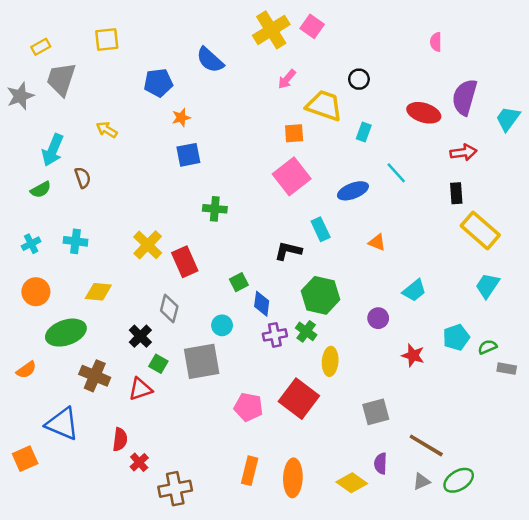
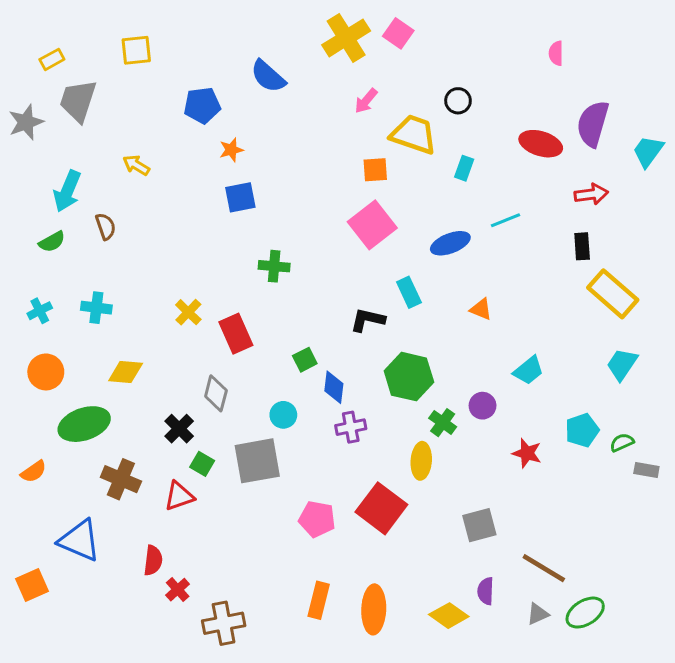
cyan line: (396, 173) -> (505, 220), turned -70
yellow cross: (148, 245) -> (188, 312), size x0.7
green cross: (306, 331) -> (443, 423), moved

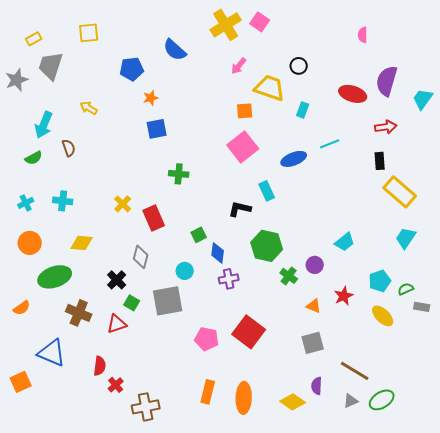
orange triangle: (481, 309) -> (314, 306), moved
red star: (527, 453) -> (344, 296), turned 30
yellow ellipse: (421, 461) -> (383, 316), moved, turned -50

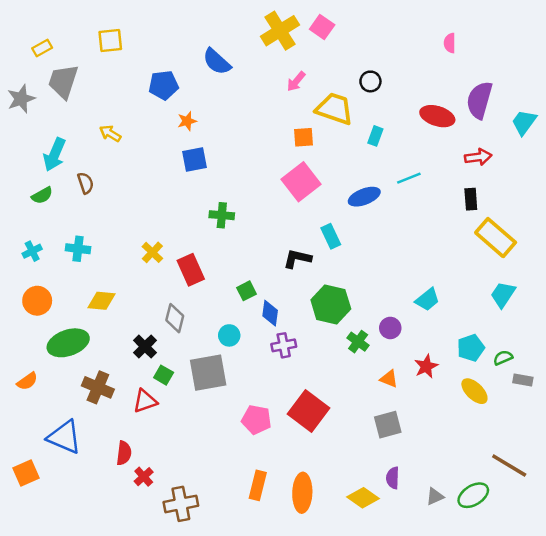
brown line: (355, 371) -> (509, 465), moved

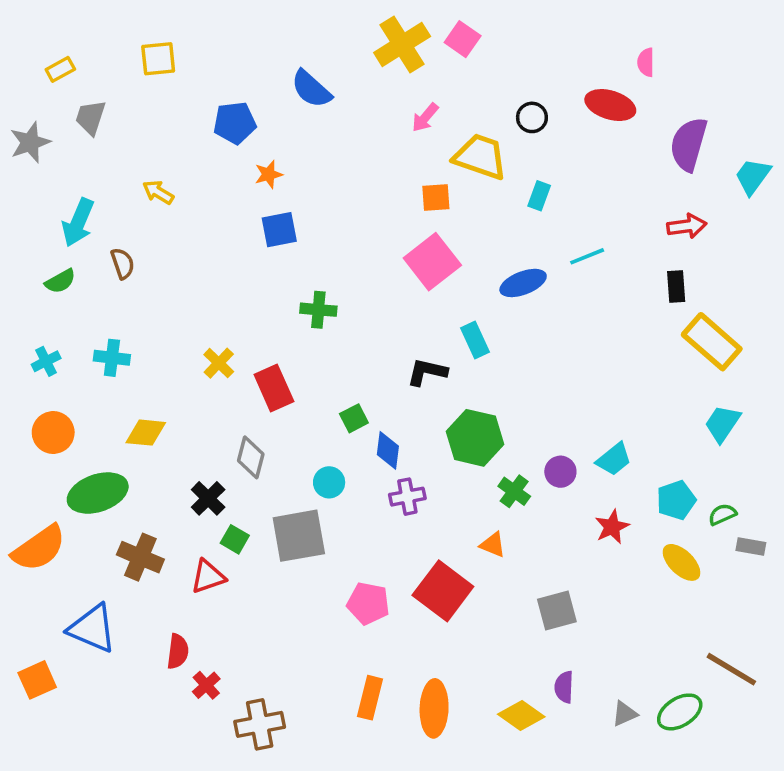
gray trapezoid: (63, 81) -> (91, 117), size x0.7
red ellipse: (437, 116) -> (610, 105), moved
cyan trapezoid: (427, 299) -> (614, 459), moved
orange triangle: (389, 379) -> (493, 545), moved
orange semicircle: (27, 381) -> (39, 548), size x1.8

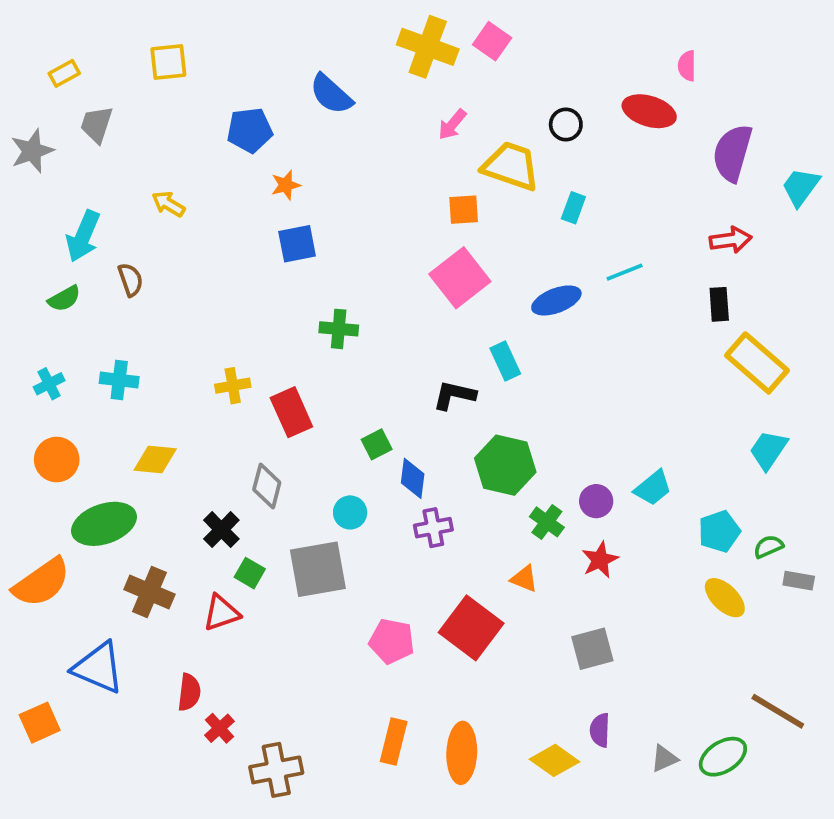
yellow cross: (402, 44) -> (428, 47), turned -38
yellow cross: (219, 363) -> (233, 386), turned 36
red star: (612, 527) -> (600, 560), moved

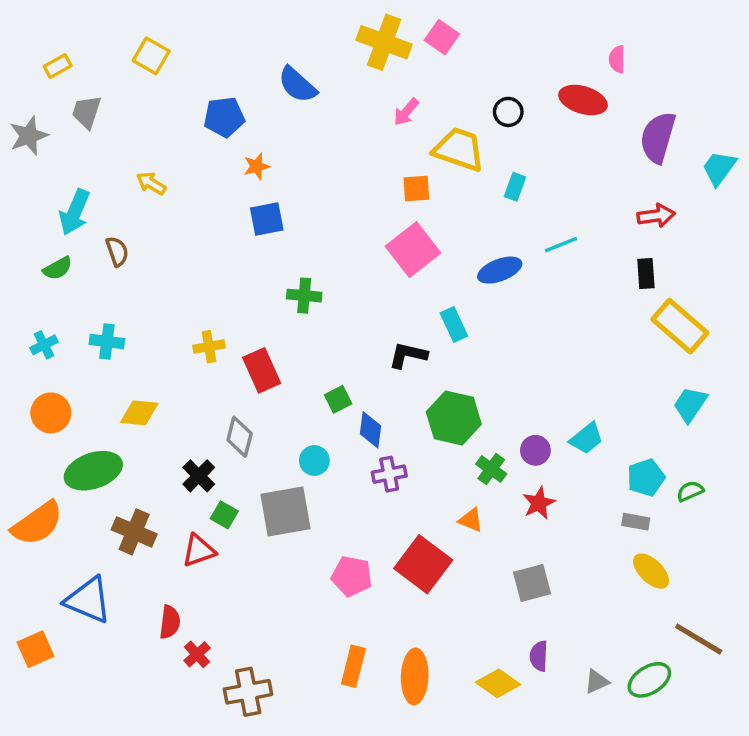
yellow square: (168, 62) -> (151, 56), turned 36
gray rectangle: (799, 581) -> (636, 522), moved
yellow ellipse: (725, 598) -> (651, 571), moved

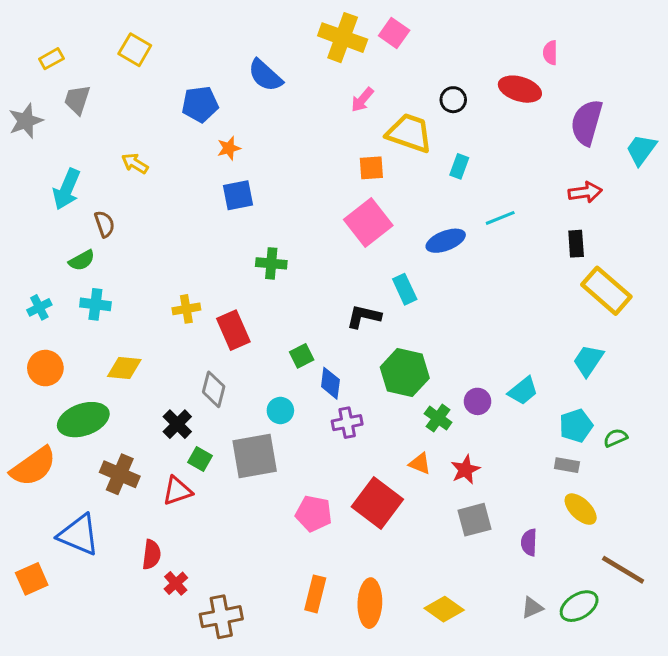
green semicircle: (58, 268) -> (82, 260), moved
cyan trapezoid: (690, 404) -> (588, 360), moved
red star: (539, 503) -> (465, 470), moved
purple semicircle: (539, 656) -> (529, 542), moved

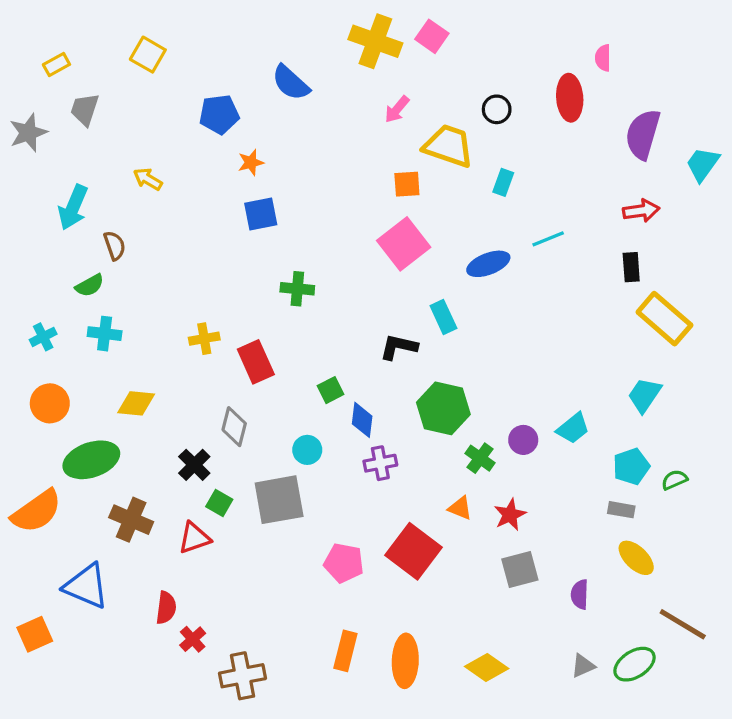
red ellipse: (520, 89) -> (570, 98), turned 69

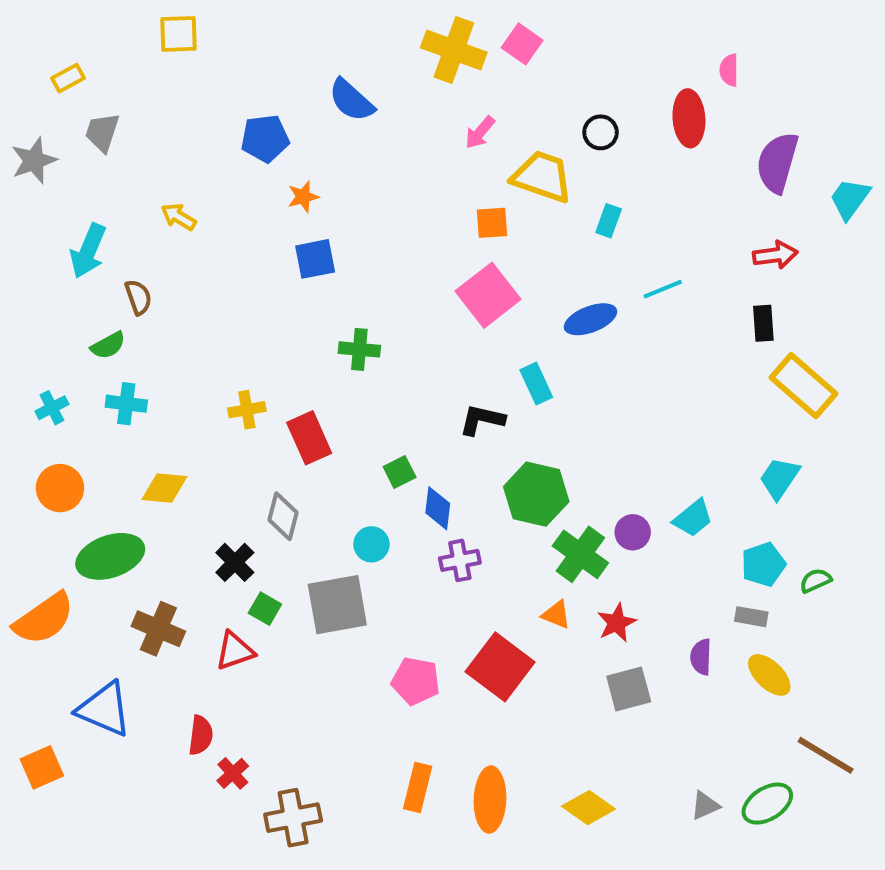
yellow square: (148, 55) -> (179, 34), moved, turned -32
green cross: (480, 458) -> (580, 554), size x1.5
purple semicircle: (580, 594) -> (701, 657), moved

